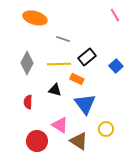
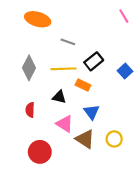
blue triangle: (85, 104) -> (92, 112), size x0.7
pink triangle: (60, 125) -> (65, 124), moved
brown triangle: (79, 141) -> (85, 139), moved

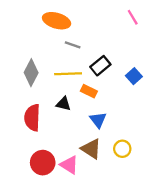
orange ellipse: (38, 19) -> (57, 21), moved
red semicircle: (30, 110) -> (32, 118), size x1.6
pink triangle: (65, 124) -> (69, 165), moved

